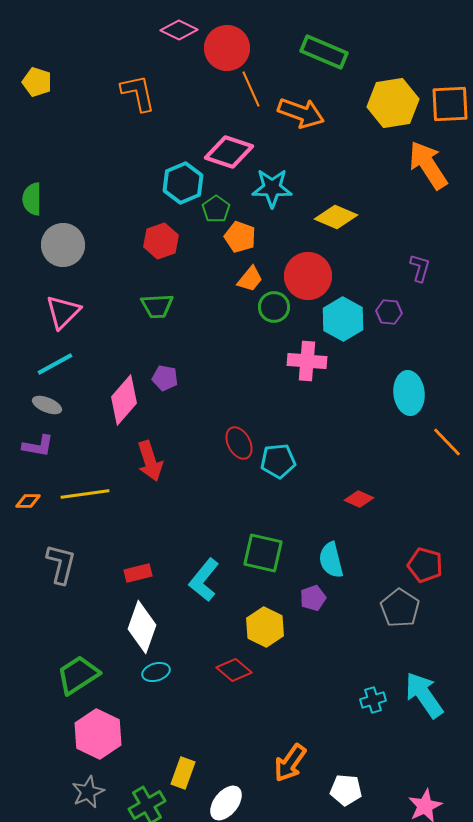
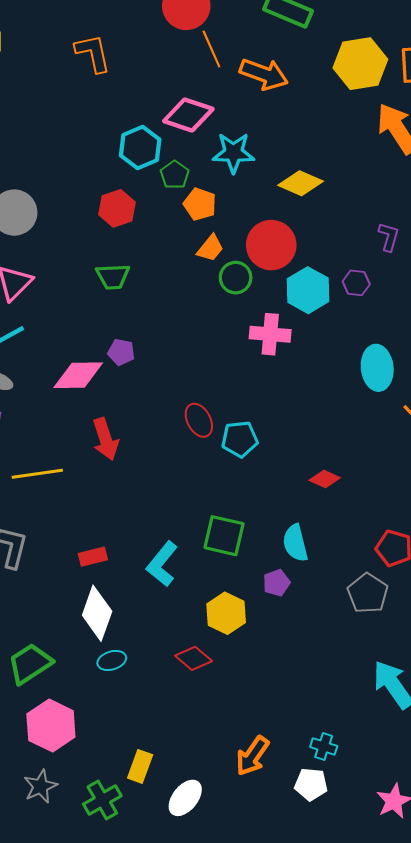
pink diamond: (124, 400) -> (78, 375), turned 48
cyan cross: (373, 700) -> (324, 746), moved, turned 35

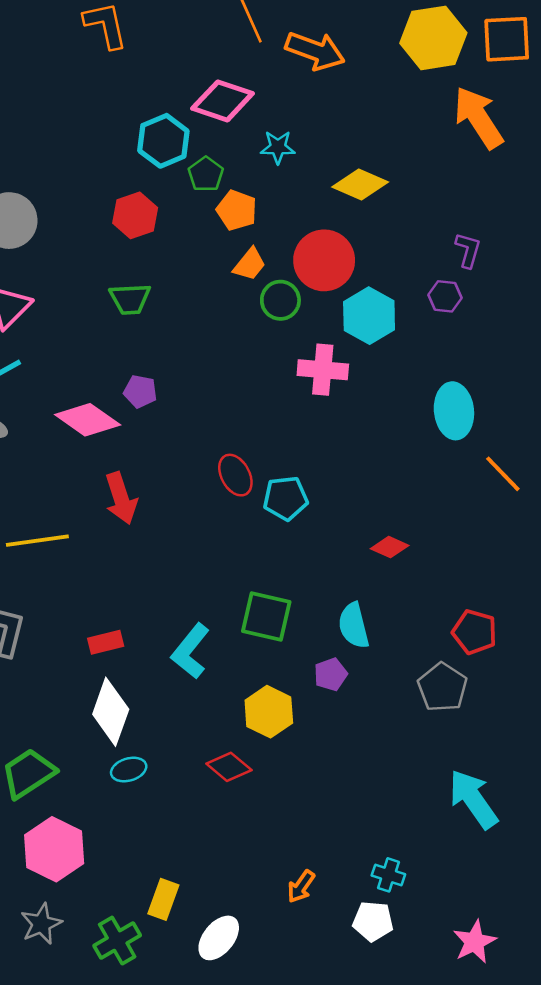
cyan star: (233, 153) -> (278, 147), size x0.7
purple hexagon: (356, 283) -> (445, 296), moved
pink diamond: (78, 375) -> (88, 420), turned 36
orange arrow: (252, 756) -> (301, 887), size x0.7

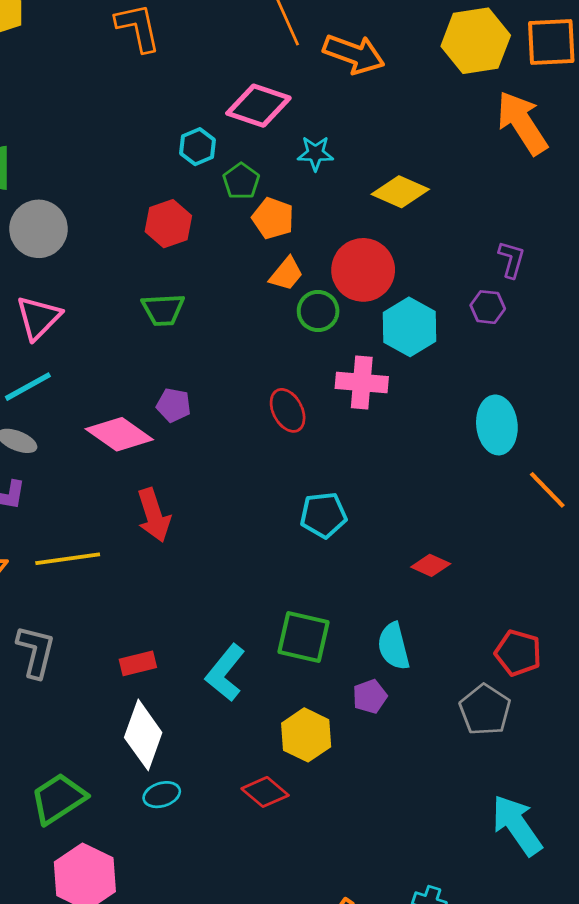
cyan hexagon: (163, 141) -> (197, 147), size x0.7
red ellipse: (235, 475) -> (288, 410), moved

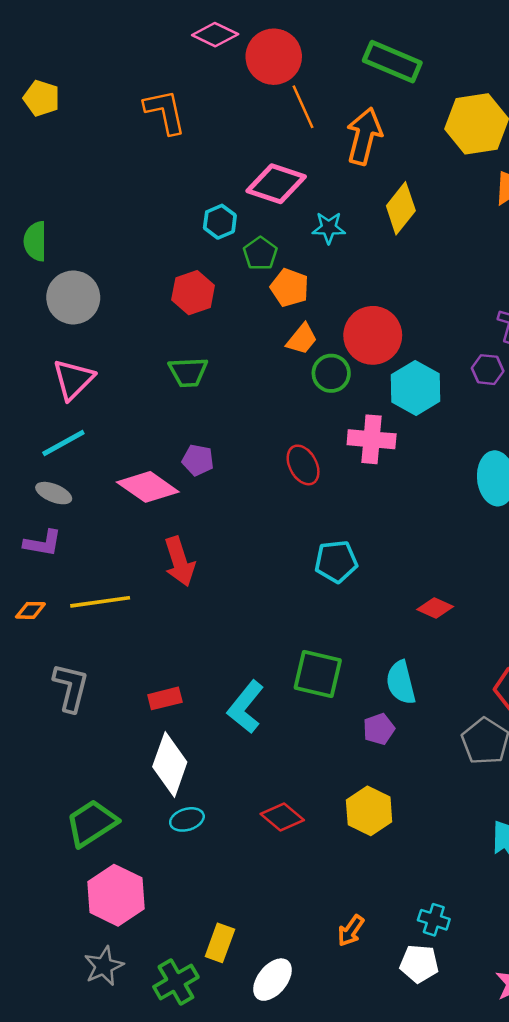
orange arrow: (354, 54) -> (364, 136), turned -96
yellow diamond: (400, 192) -> (401, 208), moved, turned -75
yellow hexagon: (306, 735) -> (369, 811), moved

